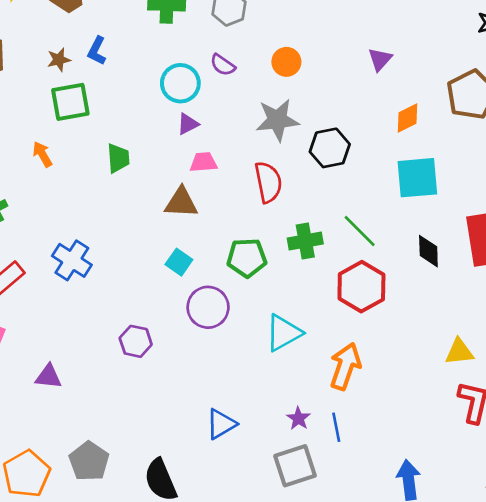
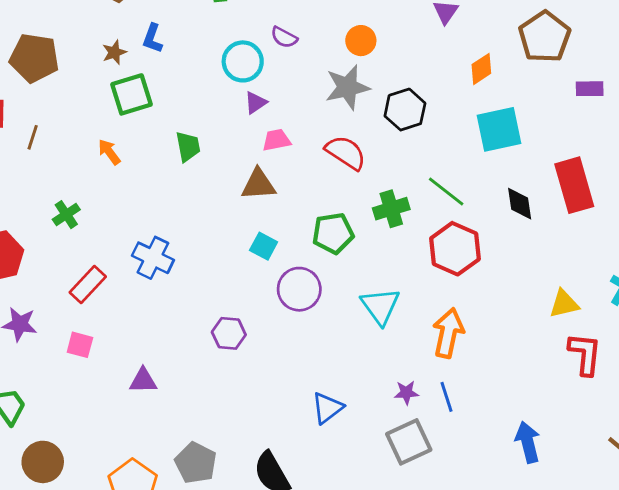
orange circle: (286, 62) -> (361, 41), moved
red semicircle: (268, 182) -> (346, 153), turned -39
cyan triangle: (283, 333) -> (380, 306), turned -30
purple star: (298, 418) -> (406, 393), turned -30

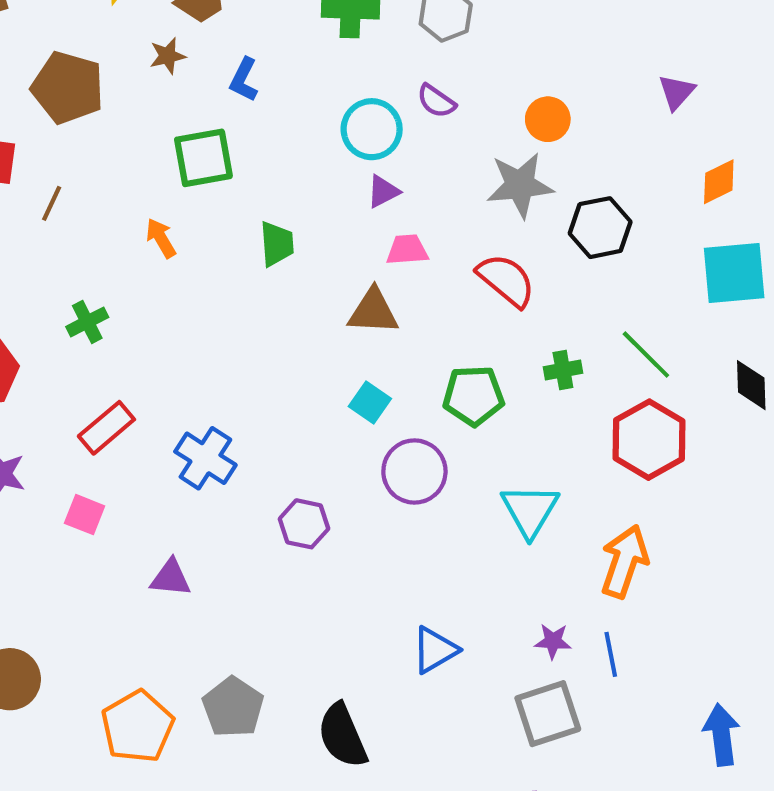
brown star: (114, 52) -> (168, 56), moved
green cross: (391, 209) -> (563, 370), size x0.7
blue cross: (153, 258) -> (205, 458), moved

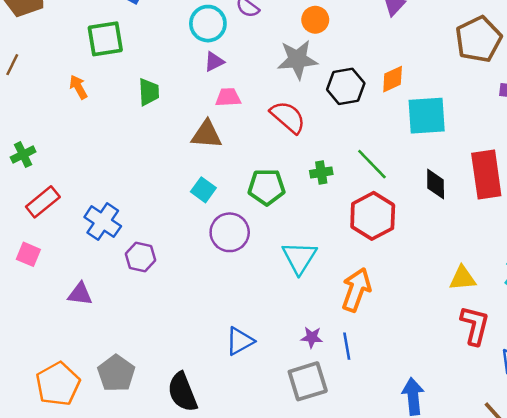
orange diamond: (719, 182) -> (393, 79), moved
green cross: (87, 322) -> (23, 155), moved
purple hexagon: (304, 524) -> (141, 257), moved

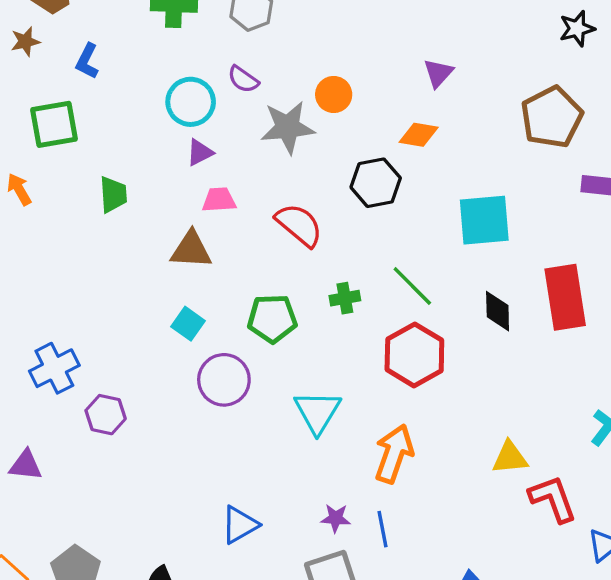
gray star: (297, 59) -> (288, 127), moved
orange diamond: (393, 79) -> (419, 135), moved, turned 36
blue cross: (103, 222) -> (54, 368), turned 30
yellow triangle: (463, 278) -> (510, 458), moved
red L-shape: (475, 325) -> (553, 499), turned -33

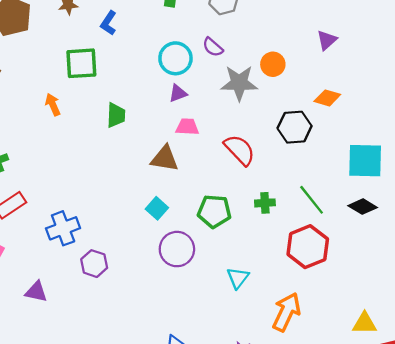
purple triangle: (438, 73) -> (327, 40), moved
black diamond: (498, 311) -> (363, 207), moved, turned -64
cyan triangle: (317, 412) -> (238, 278), size x0.7

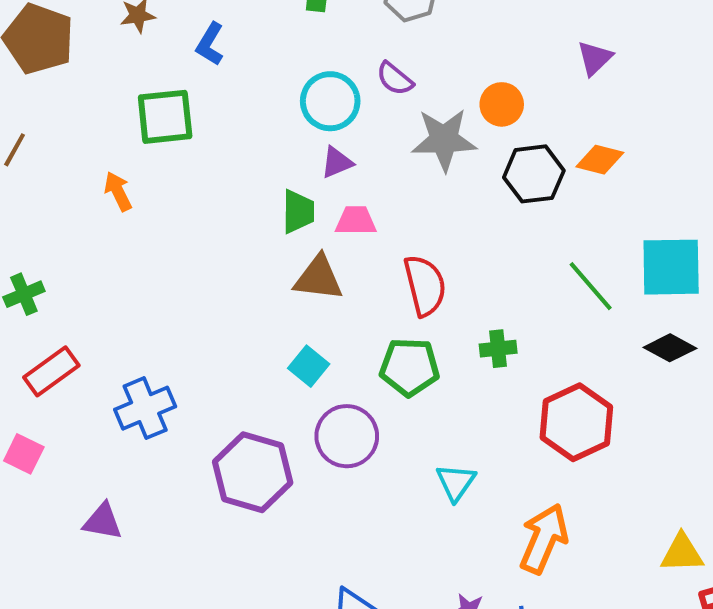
green trapezoid: (116, 115) -> (298, 212), moved
black hexagon: (295, 127) -> (534, 174), moved
red semicircle: (240, 150) -> (425, 285), moved, turned 32
green line: (312, 200) -> (591, 286), moved
purple hexagon: (94, 264) -> (253, 472), moved, size x1.6

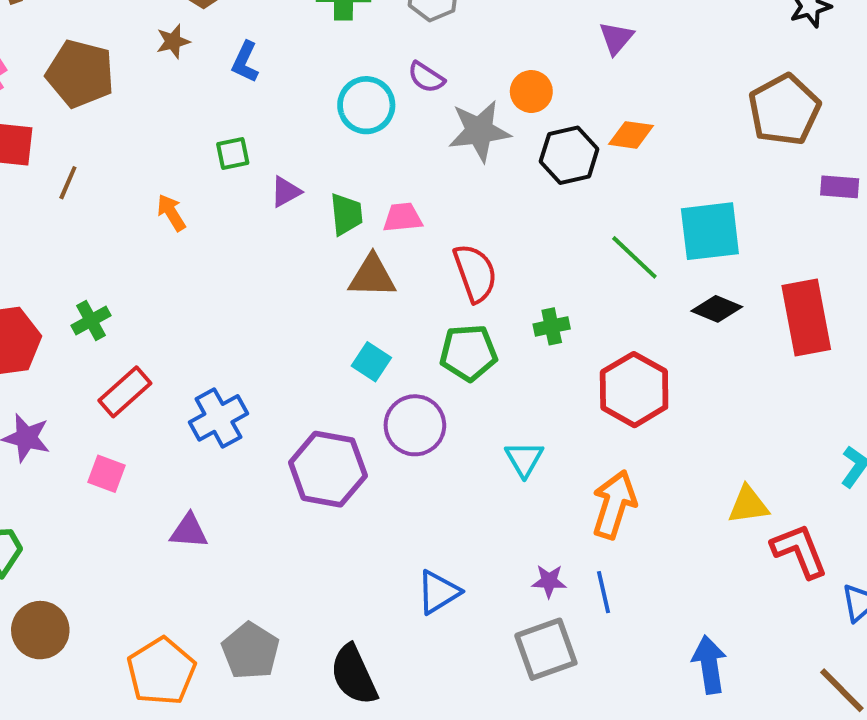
green square: (165, 117) -> (233, 153), moved, size x0.6
purple triangle: (337, 162) -> (286, 192), moved

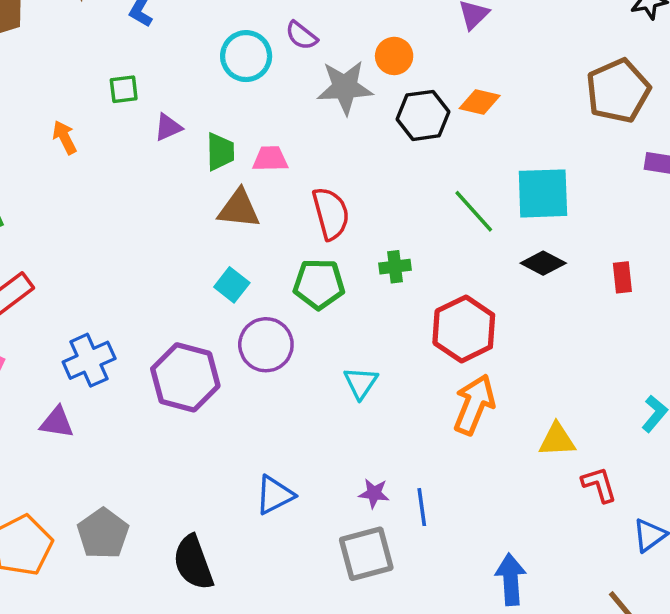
red rectangle: (806, 318) -> (622, 277), size x0.5
blue cross: (218, 418) -> (89, 360), moved
orange arrow: (614, 505) -> (474, 405), moved
red L-shape: (799, 551) -> (599, 485), size x0.7

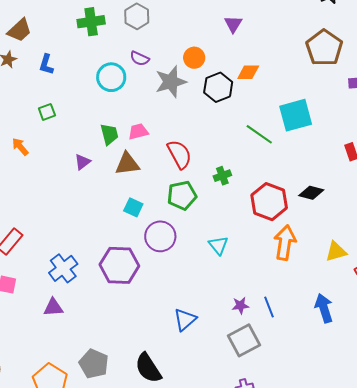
purple triangle: (168, 127) -> (82, 162), moved
black diamond: (543, 263) -> (311, 193), moved
blue arrow: (511, 579) -> (324, 308), moved

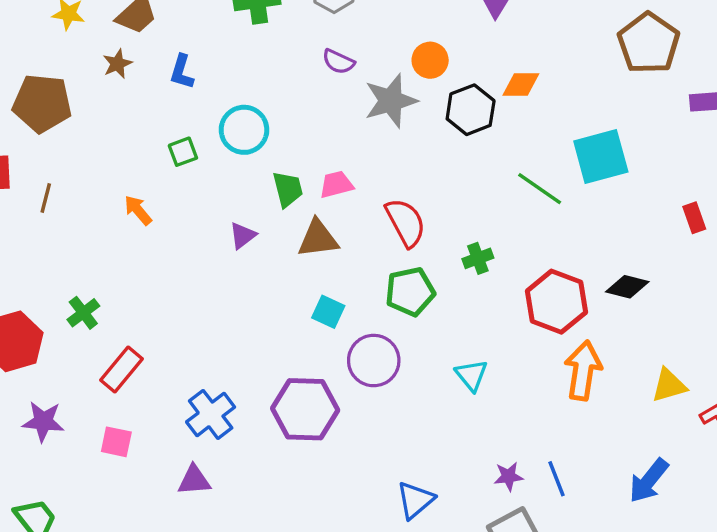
cyan circle: (111, 77) -> (244, 130), moved
blue arrow: (324, 308) -> (649, 481), turned -124

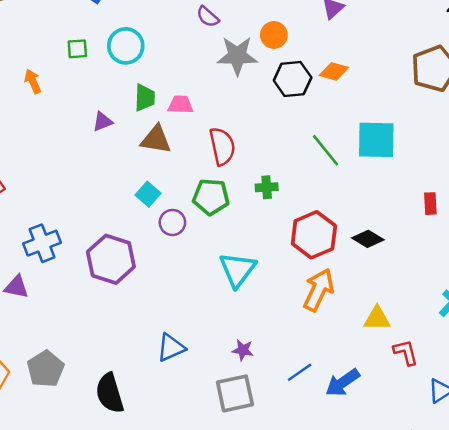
purple circle: (374, 361) -> (172, 222), moved, size x0.7
cyan triangle: (471, 375) -> (237, 270), size x1.5
blue line: (556, 479) -> (300, 372), moved, turned 60

